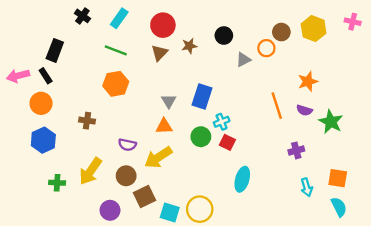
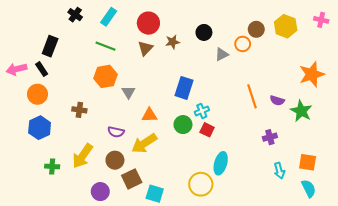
orange star: (308, 81) -> (312, 74), moved, size x1.4
gray triangle: (169, 101) -> (129, 92), moved
yellow circle: (200, 209) -> (201, 184), moved

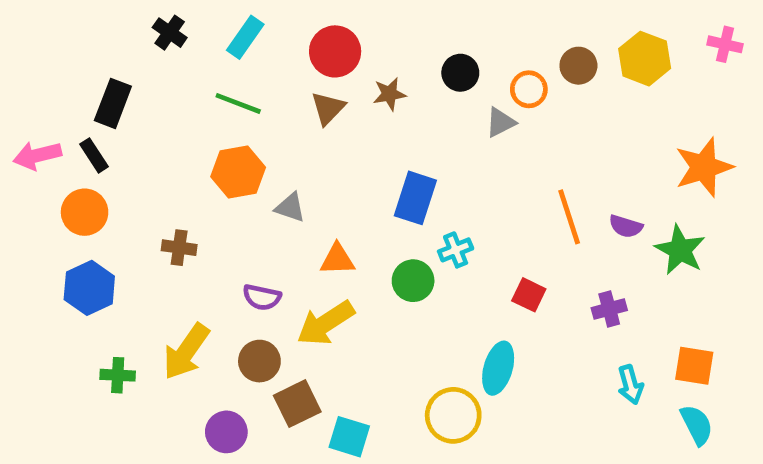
orange circle: (243, 44) -> (529, 89), moved
gray triangle: (129, 92) -> (290, 207), turned -40
red square: (207, 130) -> (529, 295), moved

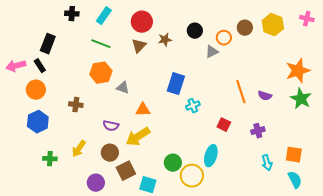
black cross: (170, 33) -> (72, 14), turned -32
green star: (680, 250) -> (301, 99), moved
green circle: (413, 281) -> (173, 163), moved
yellow arrow: (186, 352) -> (79, 149), size x0.7

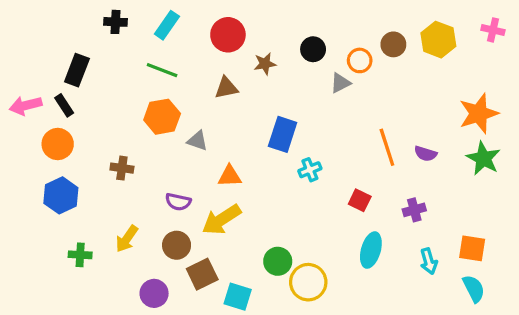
brown triangle: (139, 46) -> (226, 88), moved, turned 35
cyan ellipse: (211, 156) -> (371, 250), moved

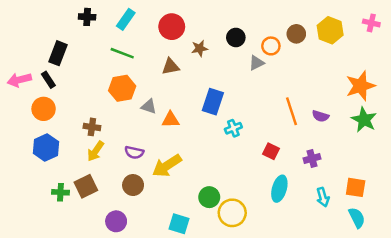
orange triangle: (230, 176) -> (171, 120), moved
yellow arrow: (127, 239) -> (96, 151), moved
brown square: (202, 274) -> (86, 186), moved

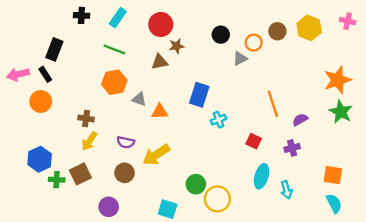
brown star: (200, 48) -> (177, 46), moved
purple semicircle: (320, 116) -> (300, 120), moved, turned 133
blue hexagon: (46, 148) -> (40, 159), moved
cyan arrow: (323, 197) -> (286, 190), moved

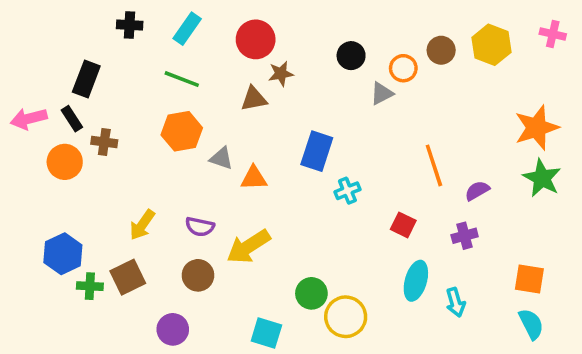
brown cross: (86, 118) -> (104, 142), moved

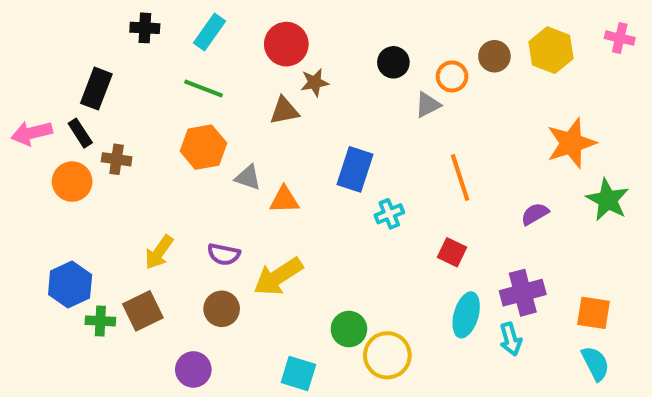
orange star: (537, 128) -> (571, 143), moved
orange line: (434, 165) -> (460, 177), moved
purple cross: (465, 236) -> (523, 293), moved, size x1.5

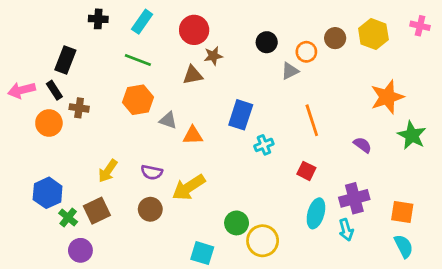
purple semicircle: (535, 214) -> (363, 145), turned 66
green cross: (100, 321) -> (68, 217), turned 36
purple circle: (193, 369) -> (80, 250), moved

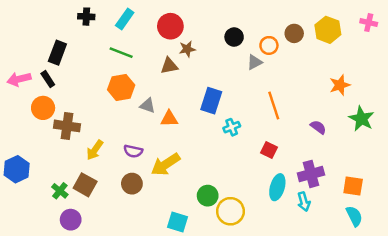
orange star: (387, 97) -> (340, 85), size x0.7
brown cross: (79, 108) -> (67, 126), moved, size x1.5
blue hexagon: (48, 193) -> (17, 169), moved
brown square: (97, 211) -> (85, 185), turned -35

